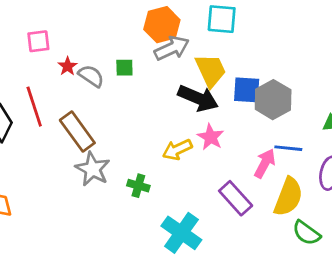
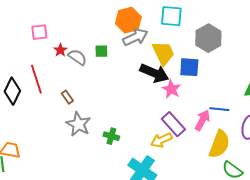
gray hexagon: (273, 100) -> (208, 38), moved
brown rectangle: (77, 132) -> (67, 97), size x0.5
pink star: (211, 137) -> (171, 89), moved
yellow arrow: (177, 150) -> (161, 140), moved
purple rectangle: (236, 198) -> (173, 124), moved

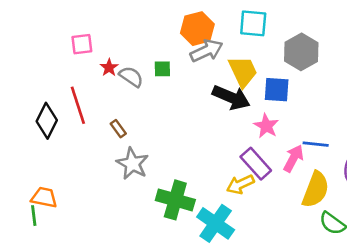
pink star: (171, 89) -> (266, 126), moved
green cross: (111, 136) -> (175, 200), moved, size x1.8

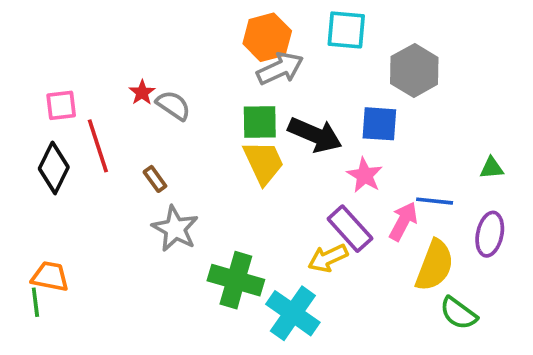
pink square: (82, 44) -> (61, 105), moved
green square: (162, 69) -> (260, 122), moved, size x1.5
yellow trapezoid: (243, 71) -> (263, 162), moved

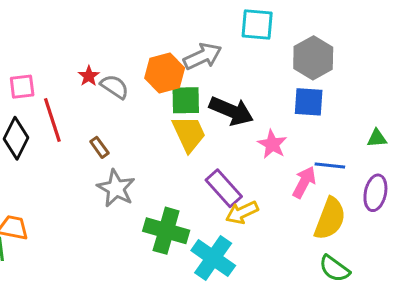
orange hexagon: (267, 37) -> (165, 73), moved
blue square: (379, 124) -> (309, 102), moved
purple rectangle: (350, 229) -> (224, 188), moved
green semicircle: (458, 313) -> (334, 269), moved

